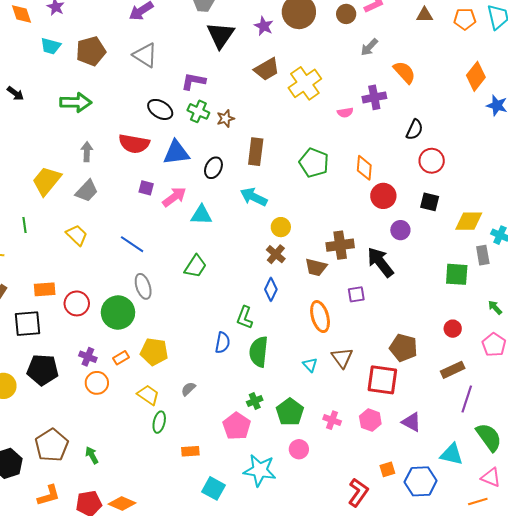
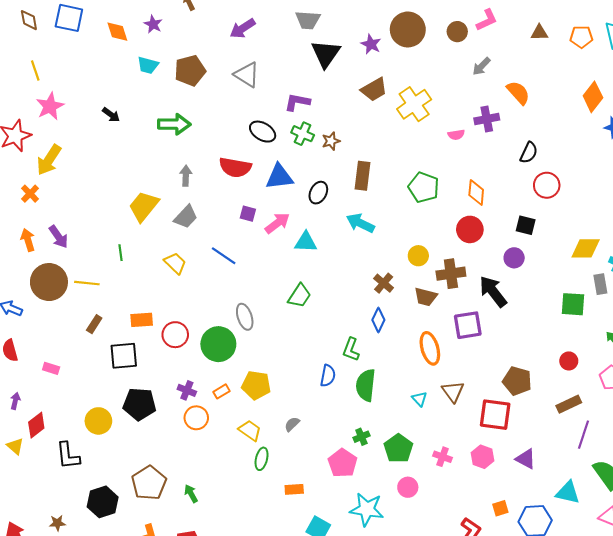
red circle: (383, 196) -> (470, 229), moved
black square: (430, 202) -> (526, 225), moved
yellow circle: (281, 227) -> (418, 256), moved
blue line: (132, 244) -> (224, 256), moved
purple square: (356, 294) -> (468, 325), size x1.6

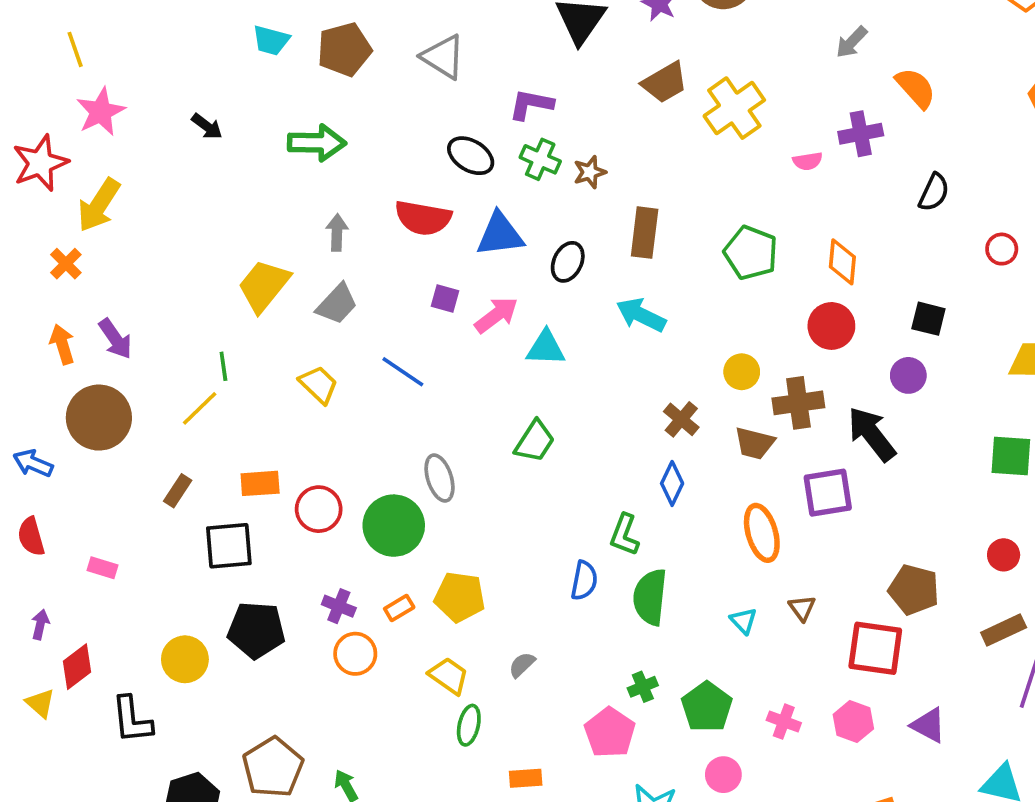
red circle: (547, 185) -> (1002, 249), moved, size x0.7
yellow line: (87, 283) -> (200, 408), moved, turned -50
brown triangle: (453, 391) -> (802, 608), size x0.7

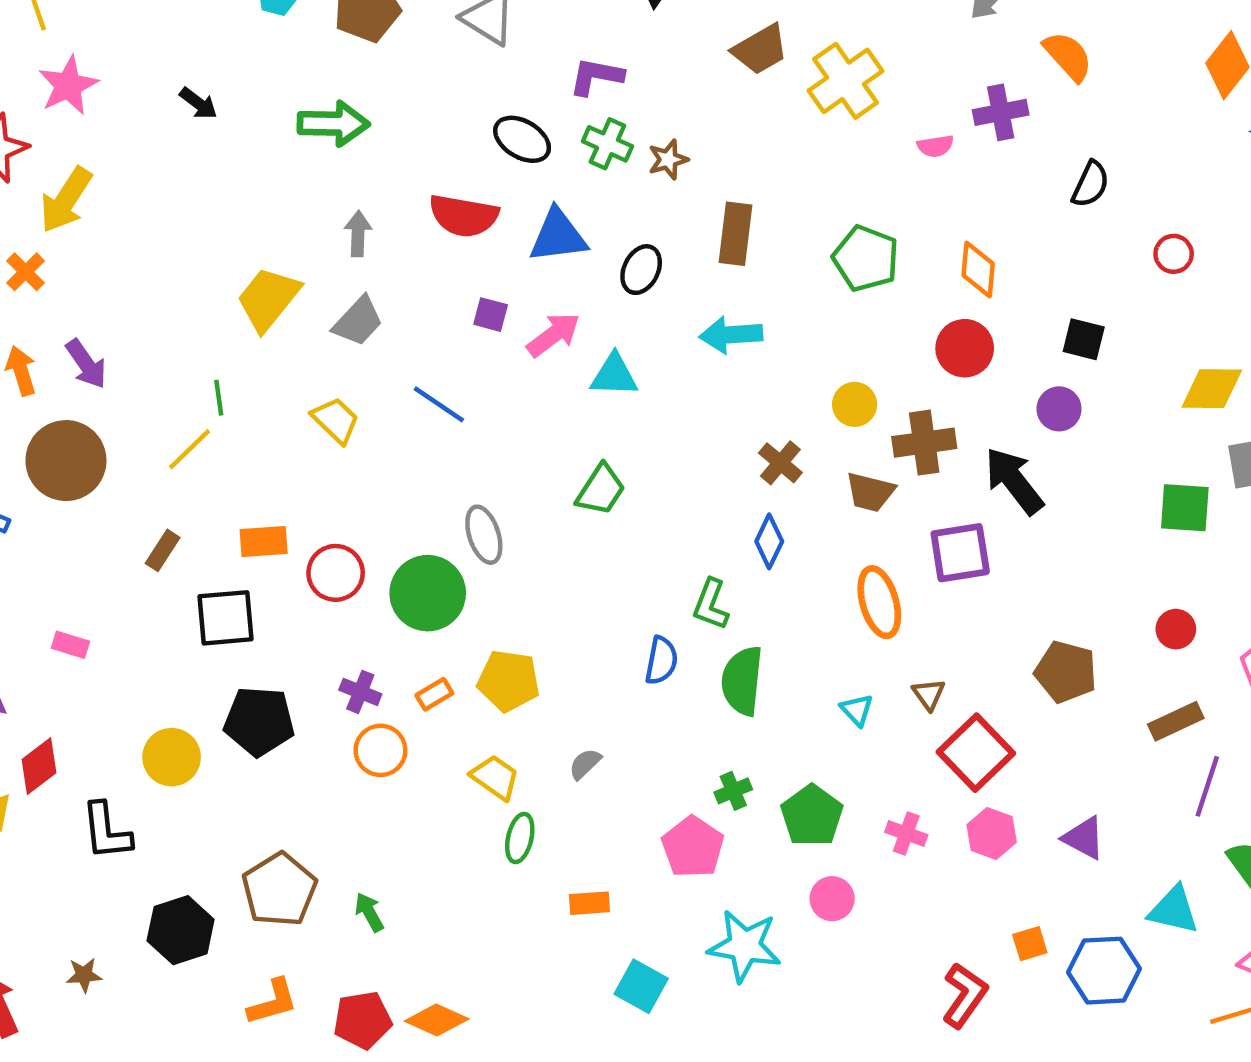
cyan arrow: (641, 315) -> (731, 335), turned -30
red square: (875, 648) -> (976, 753), moved, turned 38

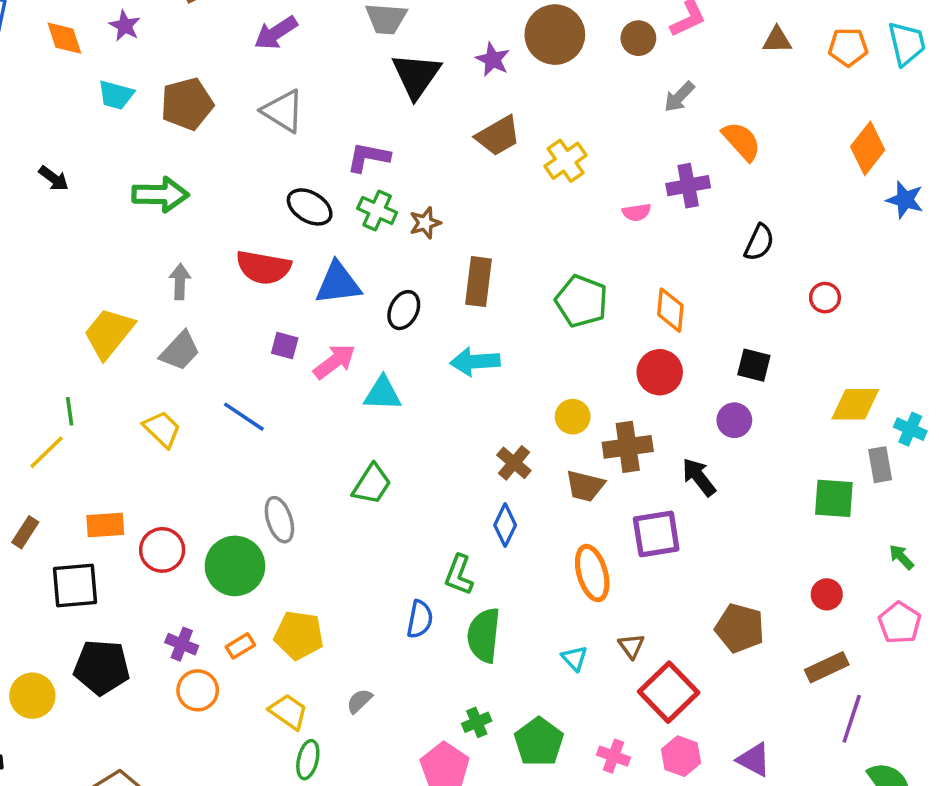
yellow cross: (846, 81) -> (566, 161), size x0.7
black arrow: (1014, 481) -> (699, 477), size x0.7

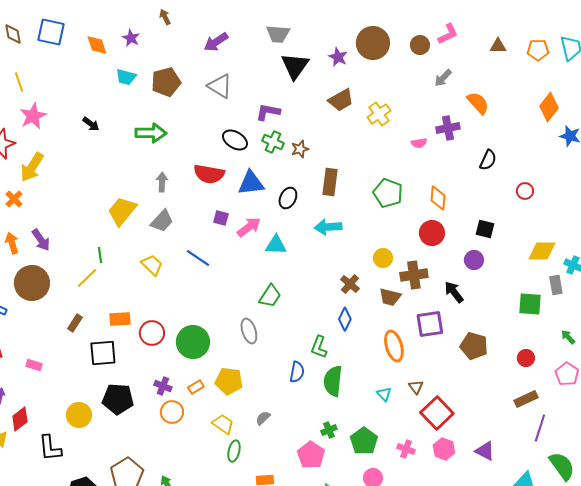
gray ellipse: (279, 520) -> (249, 331), moved
brown pentagon: (740, 628) -> (474, 346), moved

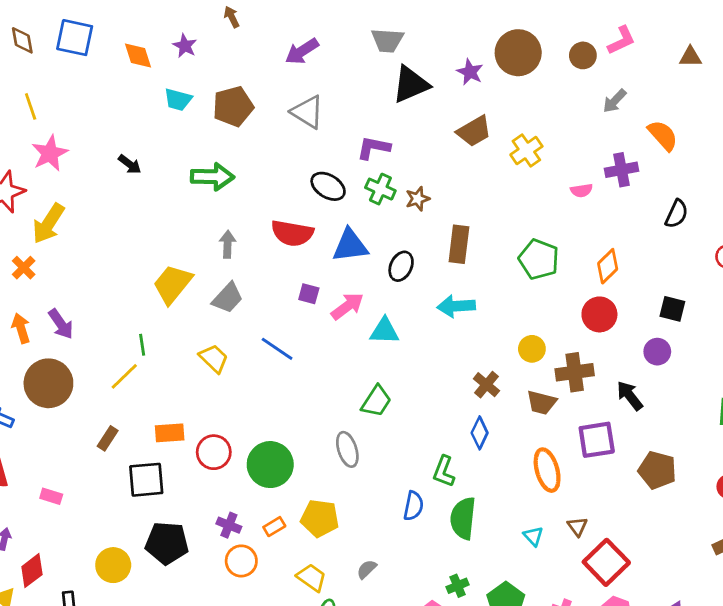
black triangle: (295, 66) -> (411, 84), turned 32
orange diamond: (438, 198) -> (608, 266), turned 40

